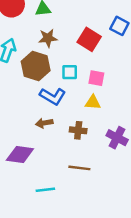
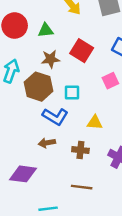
red square: (89, 39) -> (82, 51), moved
pink square: (96, 78) -> (110, 81), moved, turned -35

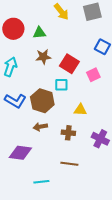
red square: (82, 51) -> (69, 64), moved
brown hexagon: (39, 87) -> (42, 101), moved
blue L-shape: (55, 116) -> (15, 101), moved

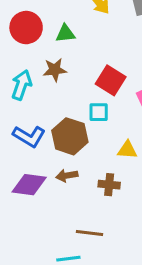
brown star: (43, 57) -> (55, 70), moved
purple diamond: (20, 153) -> (29, 185), moved
brown line: (69, 164) -> (90, 233), moved

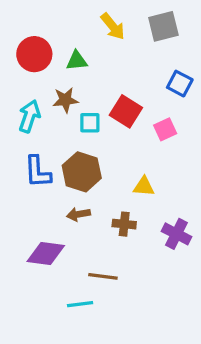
cyan square: (99, 112) -> (90, 123), moved
blue L-shape: (29, 136) -> (38, 172), turned 56
purple diamond: (29, 185) -> (46, 254), moved

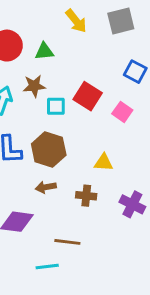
pink square: (165, 129) -> (122, 112), turned -30

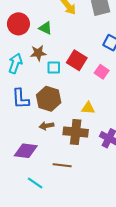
green triangle: (44, 51) -> (46, 28), turned 32
brown cross: (86, 196) -> (76, 132), size x1.6
cyan line: (47, 266) -> (35, 183), moved, turned 42

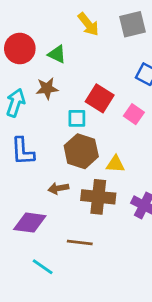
cyan square: (54, 68) -> (77, 118), moved
brown hexagon: (49, 99) -> (81, 151), moved

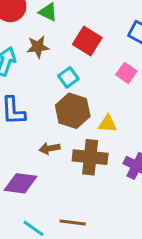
red square: (100, 98) -> (87, 41), moved
cyan square: (77, 118) -> (68, 77), turned -36
brown line: (80, 242) -> (73, 222), moved

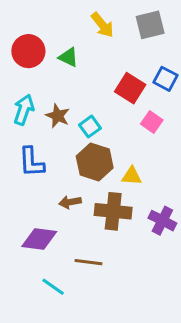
red square: (87, 41) -> (130, 88), moved
brown star: (38, 47) -> (58, 116), moved, turned 30
brown line: (73, 222) -> (88, 262), moved

